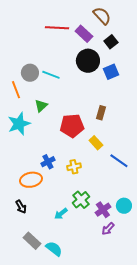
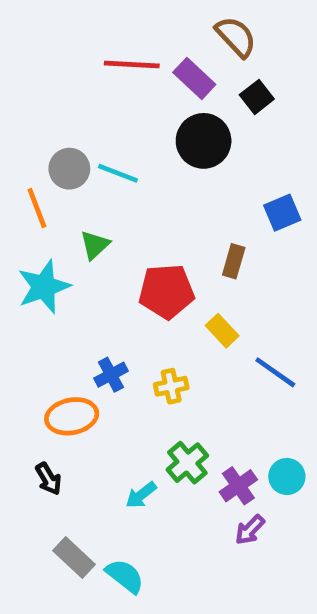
blue square: (111, 72) -> (282, 213), moved

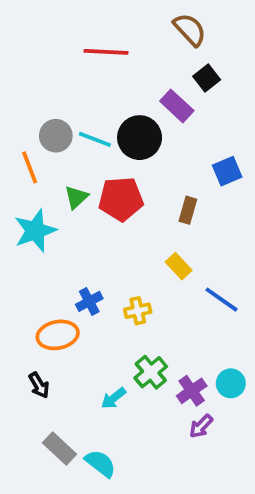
purple rectangle: (194, 78) -> (177, 106), moved
black circle: (204, 141) -> (140, 138), moved
red pentagon: (167, 291) -> (121, 199), moved

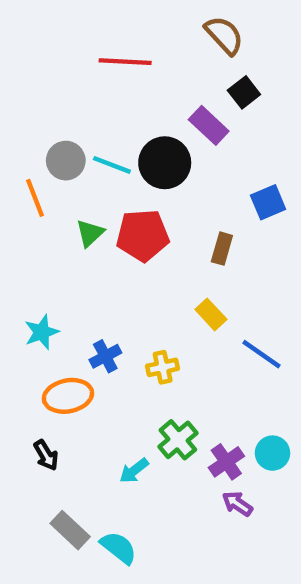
cyan star: (35, 231) -> (42, 332), moved, size x0.7
purple arrow: (201, 426) -> (237, 504), turned 80

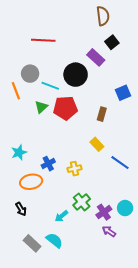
brown semicircle: (224, 35) -> (103, 16), turned 36
red line: (125, 62) -> (43, 40), moved
cyan line: (112, 165) -> (50, 86), moved
cyan semicircle: (119, 548) -> (54, 240), moved

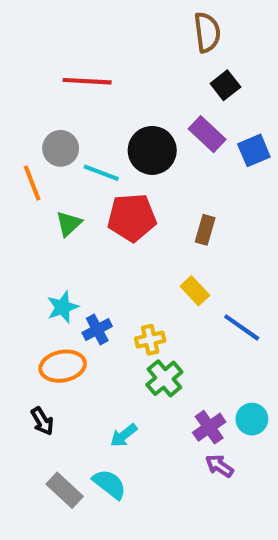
purple rectangle: (96, 57) -> (207, 134), moved
blue square: (123, 93) -> (254, 150), moved
green triangle: (41, 107) -> (69, 224), moved
cyan star: (19, 152) -> (63, 307), moved
green cross: (82, 202) -> (164, 378), moved

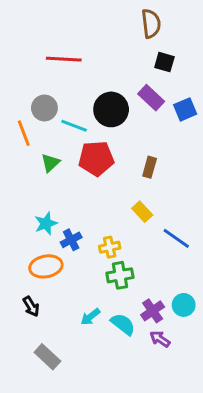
black square: (225, 85) -> (164, 62), turned -36
green cross: (164, 378) -> (120, 275), turned 30
cyan semicircle: (109, 484) -> (123, 324), moved

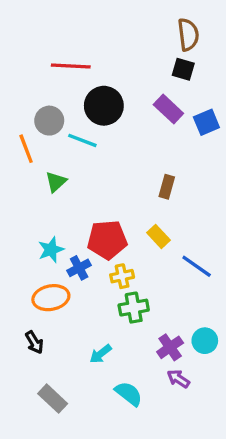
brown semicircle: (151, 24) -> (188, 35), moved
black circle: (111, 109) -> (104, 106), moved
red pentagon: (96, 158) -> (107, 240), moved
cyan semicircle: (123, 324) -> (129, 394), moved

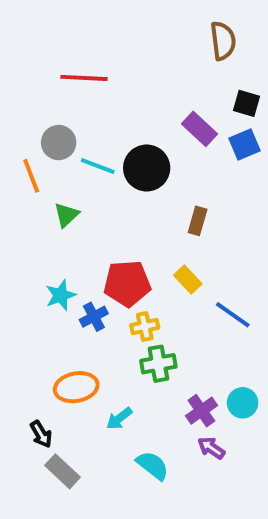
black square: (183, 69) -> (246, 103), moved
black circle: (104, 106) -> (147, 168), moved
orange ellipse: (51, 298) -> (76, 387), moved
black arrow: (34, 342) -> (41, 434), moved

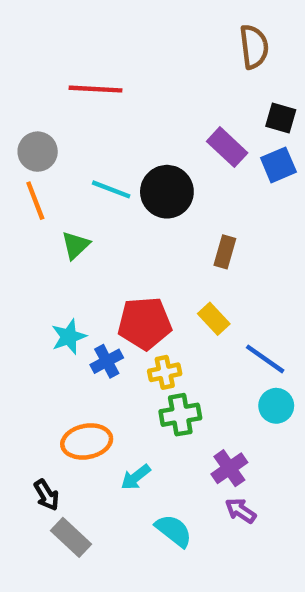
gray circle: (59, 143) -> (38, 152), moved
cyan circle: (243, 403) -> (276, 406), moved

